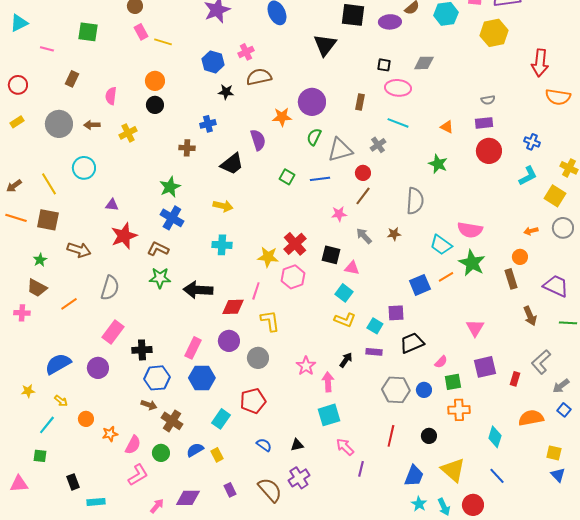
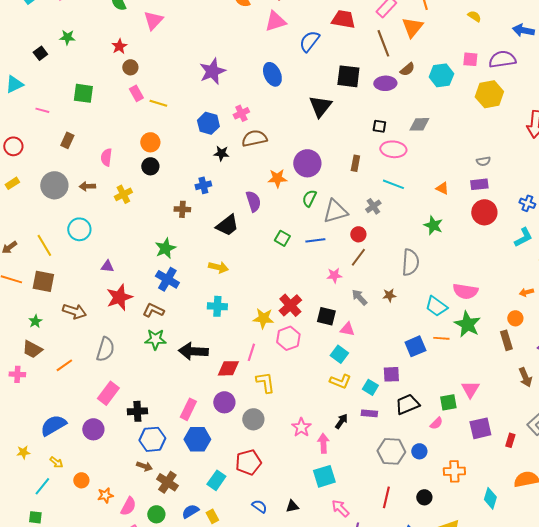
orange line: (446, 277) -> (441, 338), turned 35
green square: (453, 382) -> (448, 402), moved

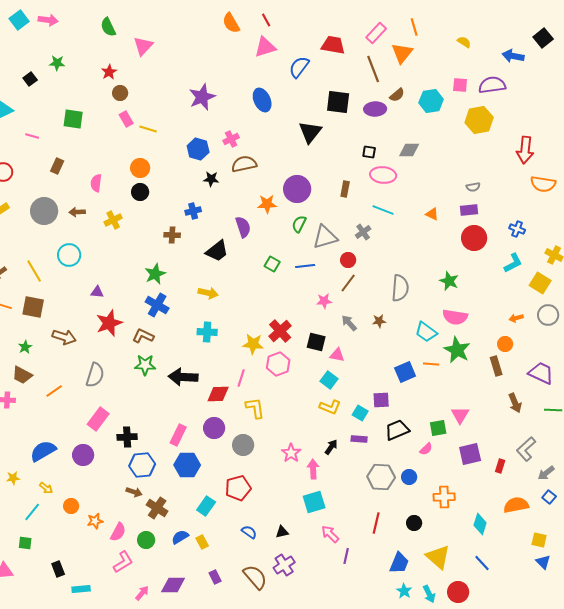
green star: (433, 225) -> (449, 281), moved

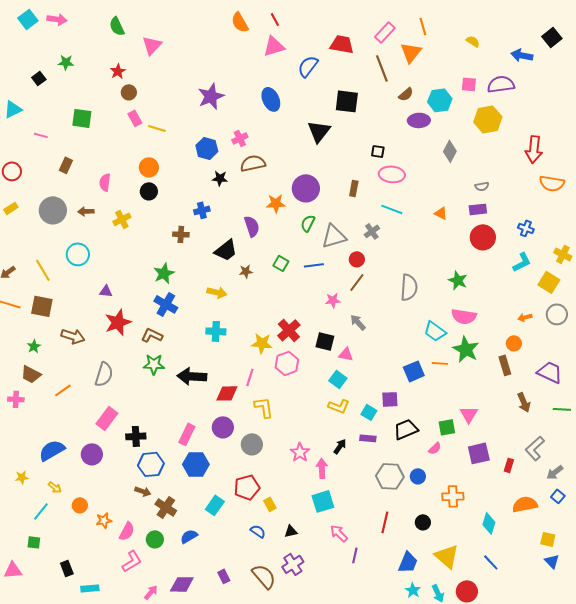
purple ellipse: (375, 109) -> (419, 120), moved
gray diamond: (409, 150) -> (450, 151), moved, turned -60
brown star: (379, 321) -> (246, 271), moved
yellow rectangle: (202, 542) -> (270, 504), moved

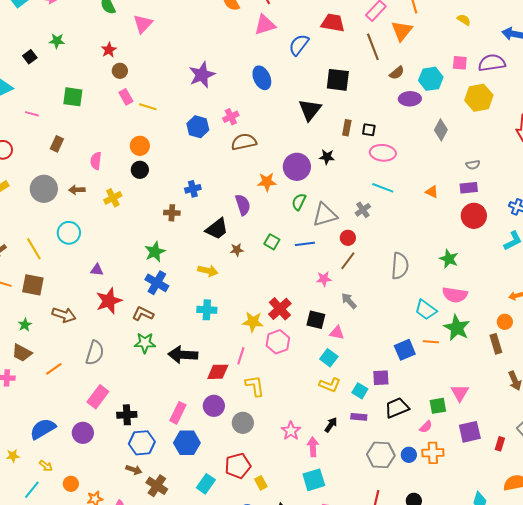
black star: (220, 178) -> (327, 157), moved
brown rectangle: (354, 188) -> (347, 128), moved
orange cross: (453, 496) -> (433, 453), moved

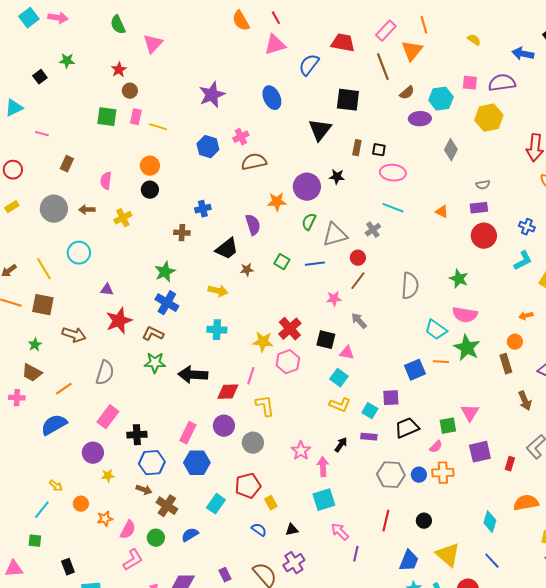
green square: (73, 97) -> (107, 117), moved
pink rectangle: (126, 97) -> (136, 117), turned 42
blue semicircle: (43, 429) -> (54, 425), moved
yellow star: (13, 456) -> (108, 476), moved

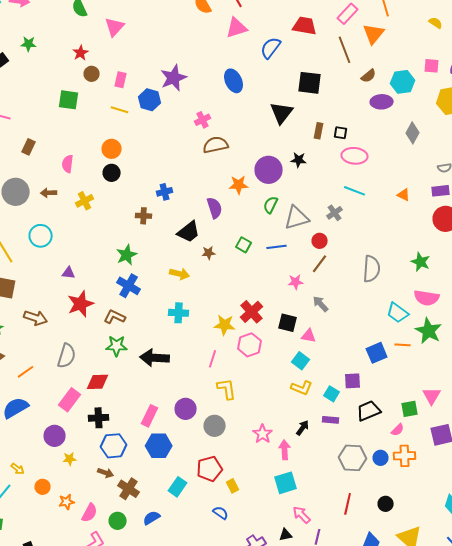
pink rectangle: (136, 117) -> (121, 80), moved
blue hexagon: (208, 147) -> (150, 100), moved
red diamond: (228, 392) -> (98, 382), moved
black triangle: (292, 530) -> (286, 535), moved

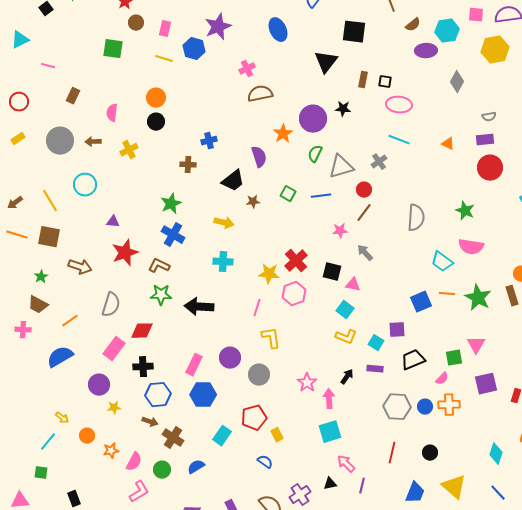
orange star: (239, 185) -> (283, 134), turned -30
green star: (429, 331) -> (478, 298), moved

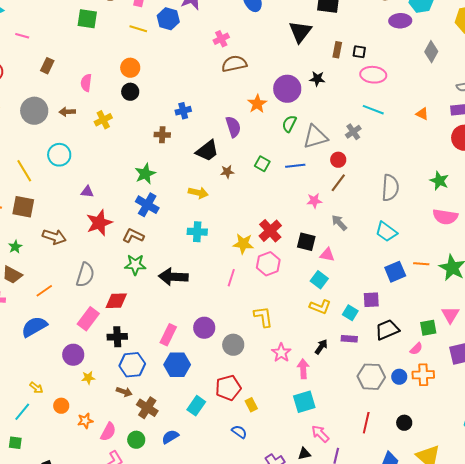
cyan trapezoid: (442, 262) -> (386, 232), moved
yellow L-shape: (271, 338) -> (263, 317), moved

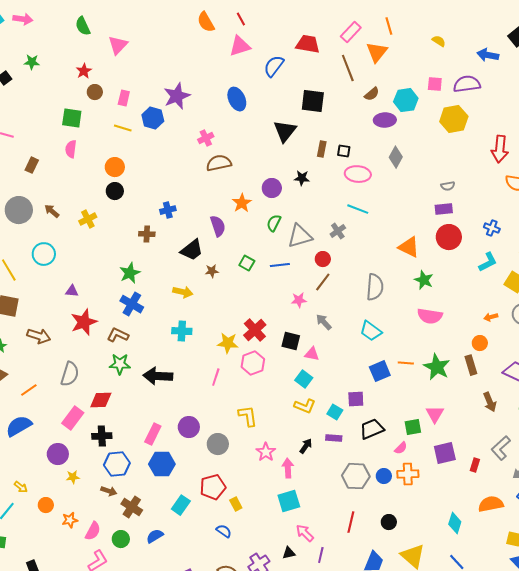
gray diamond: (431, 52) -> (396, 157), moved
pink semicircle: (86, 83) -> (71, 149), moved
purple circle: (287, 89) -> (272, 188), size x0.7
brown arrow: (67, 112) -> (52, 211), turned 42
orange triangle: (422, 114) -> (409, 247), moved, size x1.6

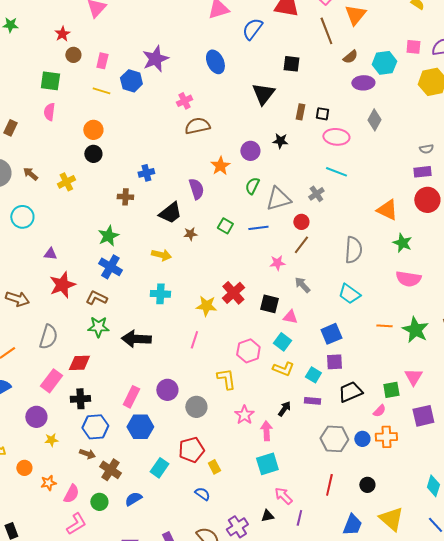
black square: (313, 101) -> (291, 64), size x0.7
pink hexagon: (253, 363) -> (248, 351), moved
blue square: (380, 371) -> (331, 334), moved

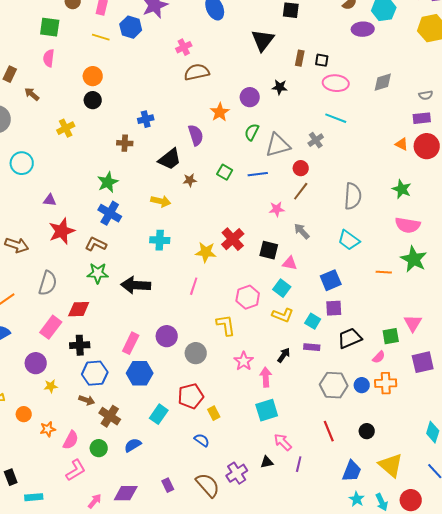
gray diamond: (374, 120) -> (383, 82), moved, turned 45
brown arrow: (30, 174) -> (32, 94), moved
orange triangle: (387, 210) -> (402, 144), moved, size x0.6
green star: (415, 330) -> (414, 259), moved
red line: (329, 485) -> (329, 431), turned -35

